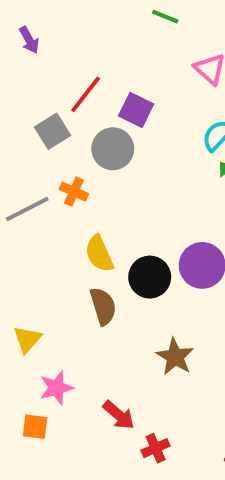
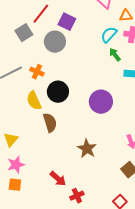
orange cross: (74, 192) -> (37, 72), moved
yellow semicircle: (99, 254) -> (34, 101), moved
black circle: (150, 277) -> (58, 92), moved
pink star: (56, 388) -> (16, 165), moved

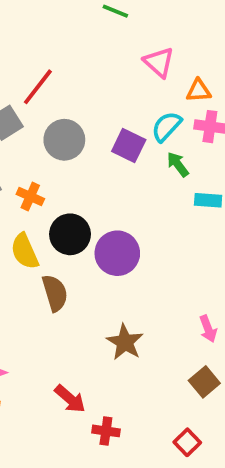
purple square: (67, 22) -> (129, 145), moved
purple circle: (101, 102) -> (117, 253), moved
red cross: (77, 196) -> (106, 431), turned 32

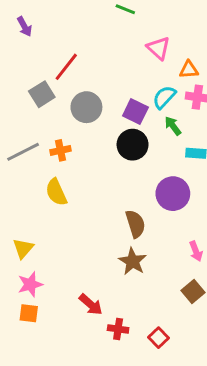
orange cross: (30, 196) -> (61, 150), turned -36
black circle: (70, 234) -> (133, 145), moved
purple circle: (117, 253) -> (173, 194), moved
brown semicircle: (55, 293) -> (135, 224), moved
red square: (187, 442) -> (158, 338), moved

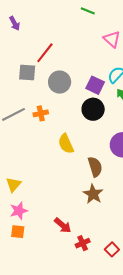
gray square: (42, 94) -> (27, 73), turned 36
yellow semicircle: (56, 192) -> (66, 144), moved
red cross: (118, 329) -> (83, 243), turned -32

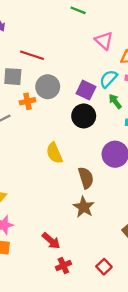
red line: (45, 53) -> (32, 55), turned 70
orange cross: (41, 113) -> (27, 101), moved
red cross: (83, 243) -> (63, 266), moved

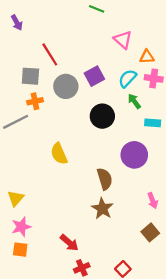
red line: (32, 55) -> (50, 54), turned 40
purple square: (86, 90) -> (94, 76), moved, turned 36
orange cross: (27, 101) -> (35, 101), moved
yellow semicircle: (54, 153) -> (59, 154), moved

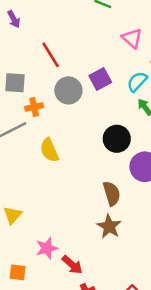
gray square: (30, 76) -> (15, 83), moved
black circle: (102, 116) -> (117, 139), moved
yellow semicircle: (59, 154) -> (49, 150), moved
pink star: (21, 227) -> (47, 248), moved

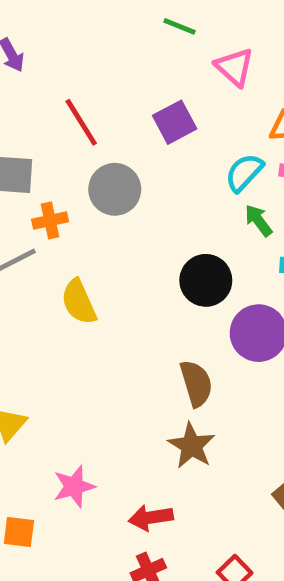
pink triangle: (132, 38) -> (235, 67), moved
purple square: (100, 79) -> (175, 122), moved
red arrow: (72, 265) -> (151, 518), moved, turned 130

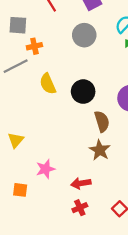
gray circle: (115, 189) -> (84, 35), moved
black circle: (206, 280) -> (83, 92), moved

